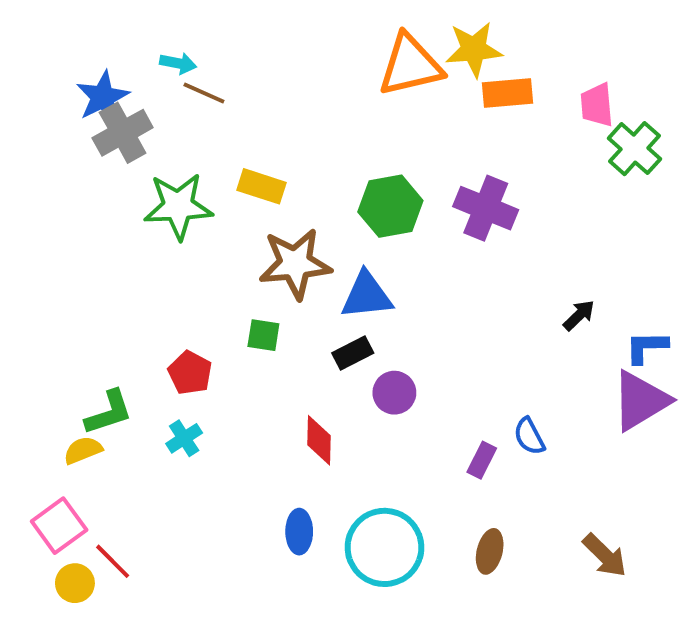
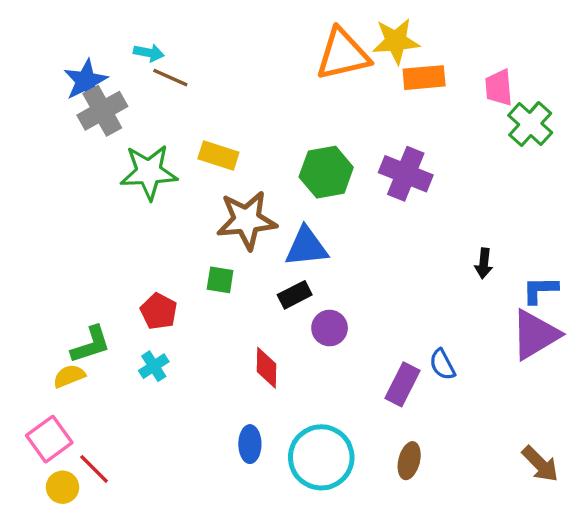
black arrow: (579, 315) -> (484, 263), turned 140
purple rectangle: (482, 460) -> (402, 384), size x1.4
brown arrow: (605, 555) -> (540, 464), moved

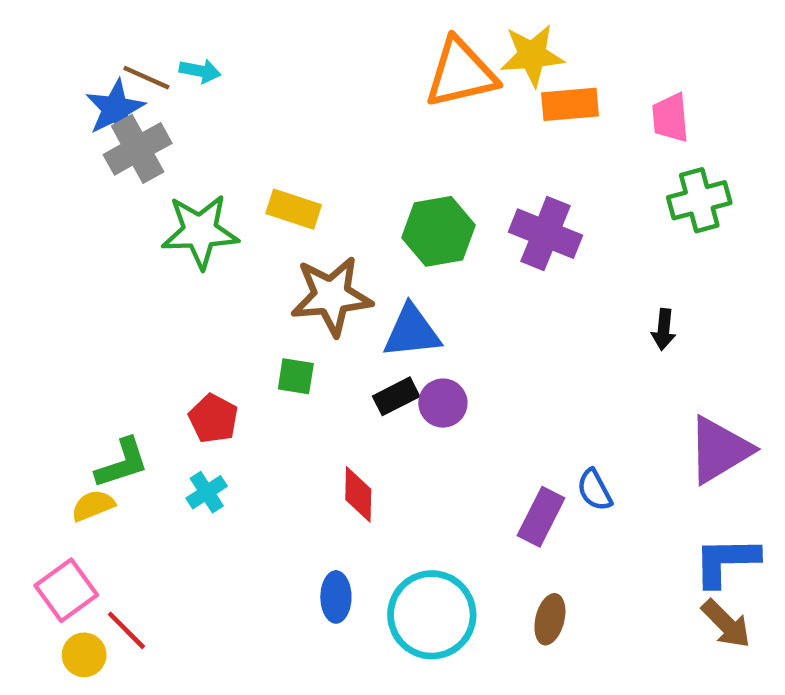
brown line: (170, 78) -> (146, 78), moved
green cross: (530, 124) -> (699, 200), moved, turned 33
black arrow: (484, 263) -> (664, 329), moved
blue L-shape: (540, 290) -> (726, 561), moved, size x1.4
purple circle: (330, 328) -> (443, 403), moved

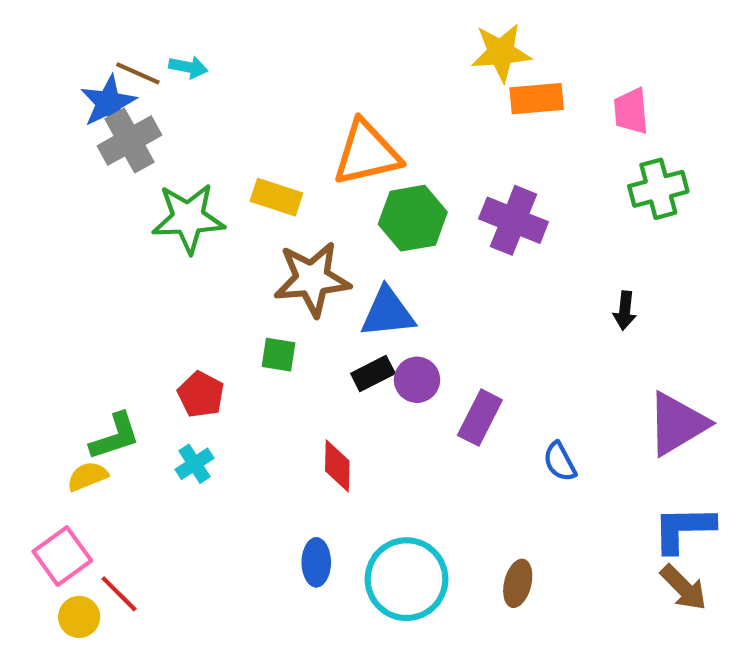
orange triangle: (461, 73) -> (367, 153), moved
purple rectangle: (541, 517) -> (480, 418), moved

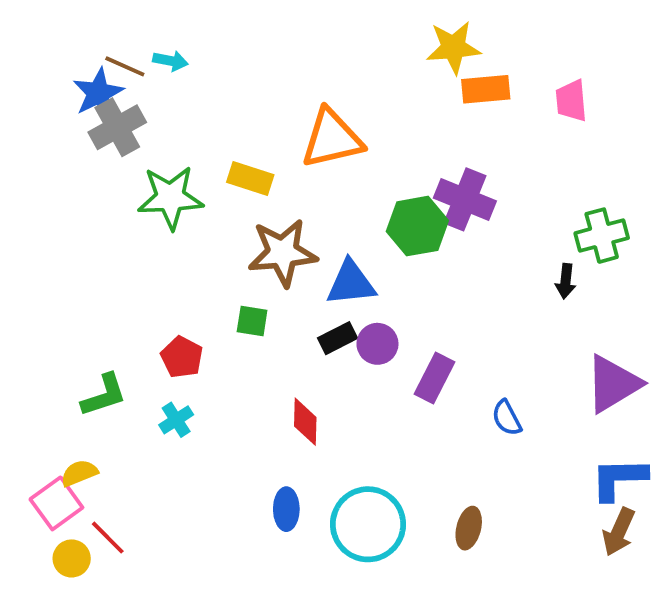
green cross: (658, 189) -> (602, 236), moved
green hexagon: (413, 218) -> (417, 226), moved
yellow semicircle: (88, 476) -> (79, 473), moved
brown arrow: (684, 588) -> (619, 532), turned 69

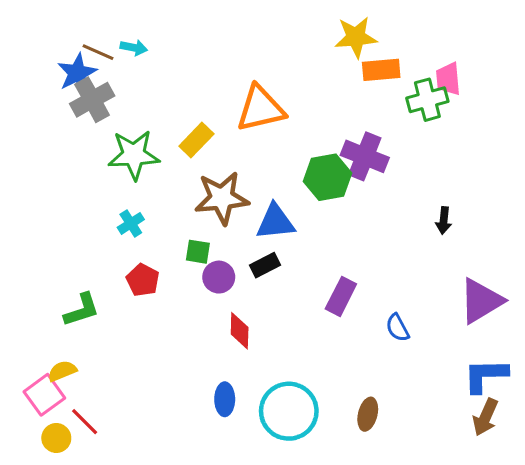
yellow rectangle: (250, 179) -> (196, 140), turned -64
green cross: (602, 236) -> (427, 100), moved
purple circle: (377, 344) -> (219, 277), moved
cyan cross: (176, 420) -> (131, 223), moved

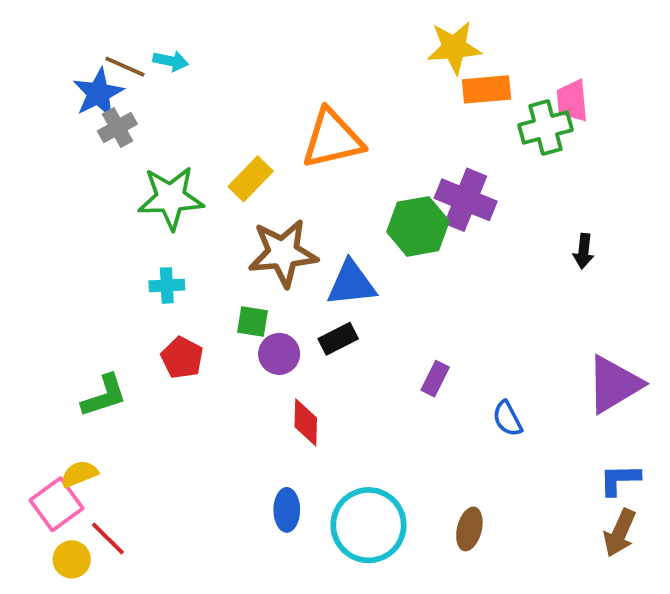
gray cross: (92, 100) -> (117, 127), size x0.7
black arrow: (444, 220) -> (584, 251), moved
cyan cross: (131, 223) -> (167, 285), turned 30
purple rectangle: (341, 296) -> (435, 379), size x0.7
blue L-shape: (485, 375) -> (620, 479), size x0.7

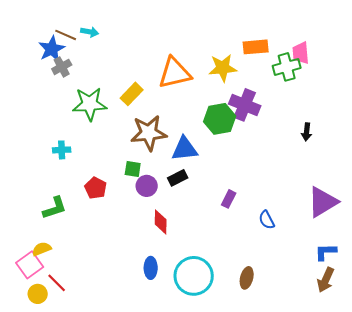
yellow star: (454, 48) -> (223, 68), moved
cyan cross: (167, 285) -> (62, 150), moved

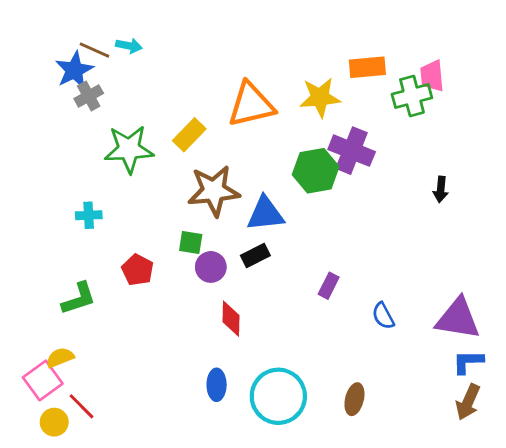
purple triangle: (323, 202) -> (458, 319), moved, turned 40

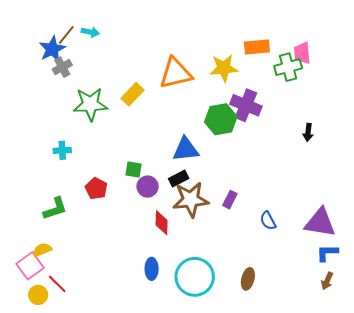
brown line: (94, 50) -> (66, 35), turned -75
brown star: (214, 191) -> (191, 200), moved
brown arrow: (468, 402) -> (327, 281), size x0.7

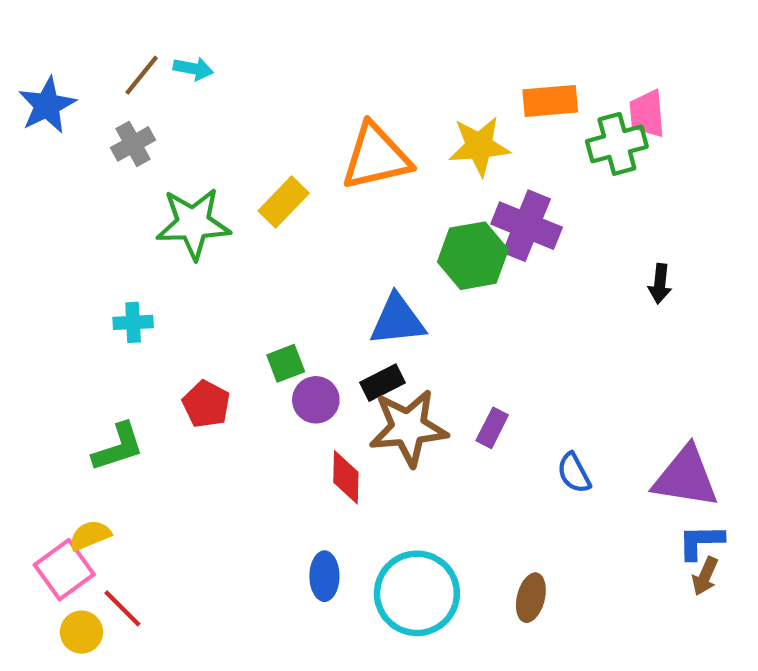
blue star: (52, 49) -> (47, 105), moved
green square: (133, 169) -> (286, 363), turned -30
brown arrow: (327, 281) -> (705, 576), moved

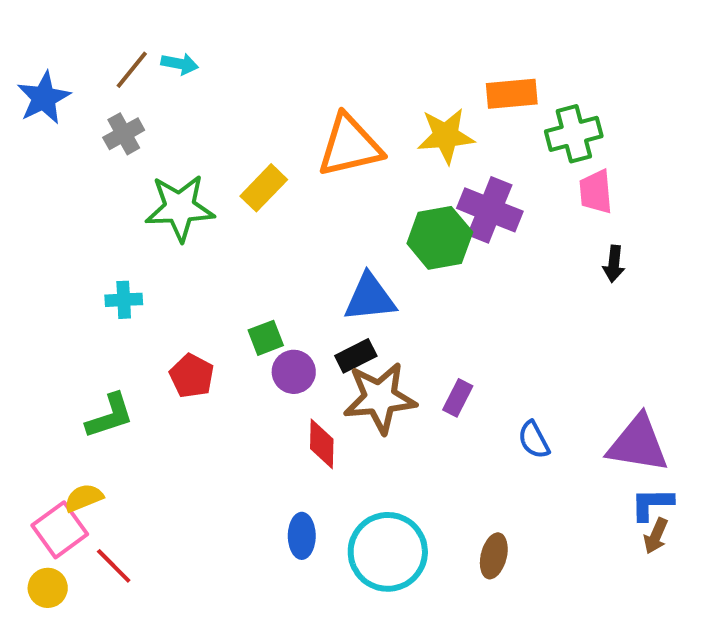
pink trapezoid: (647, 114) -> (596, 192), moved
yellow circle: (81, 632) -> (48, 588), moved

